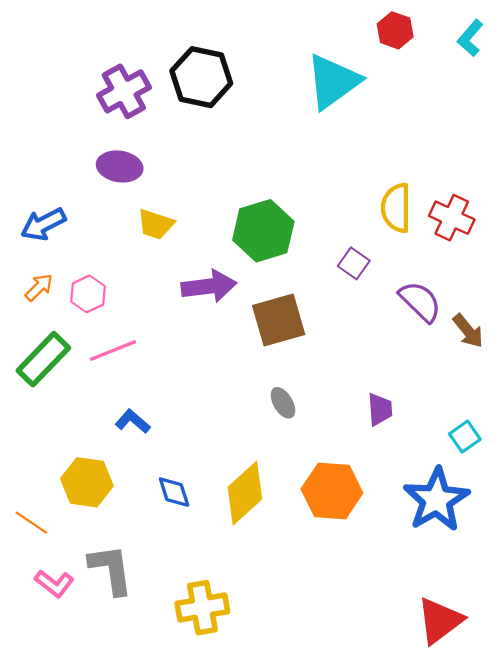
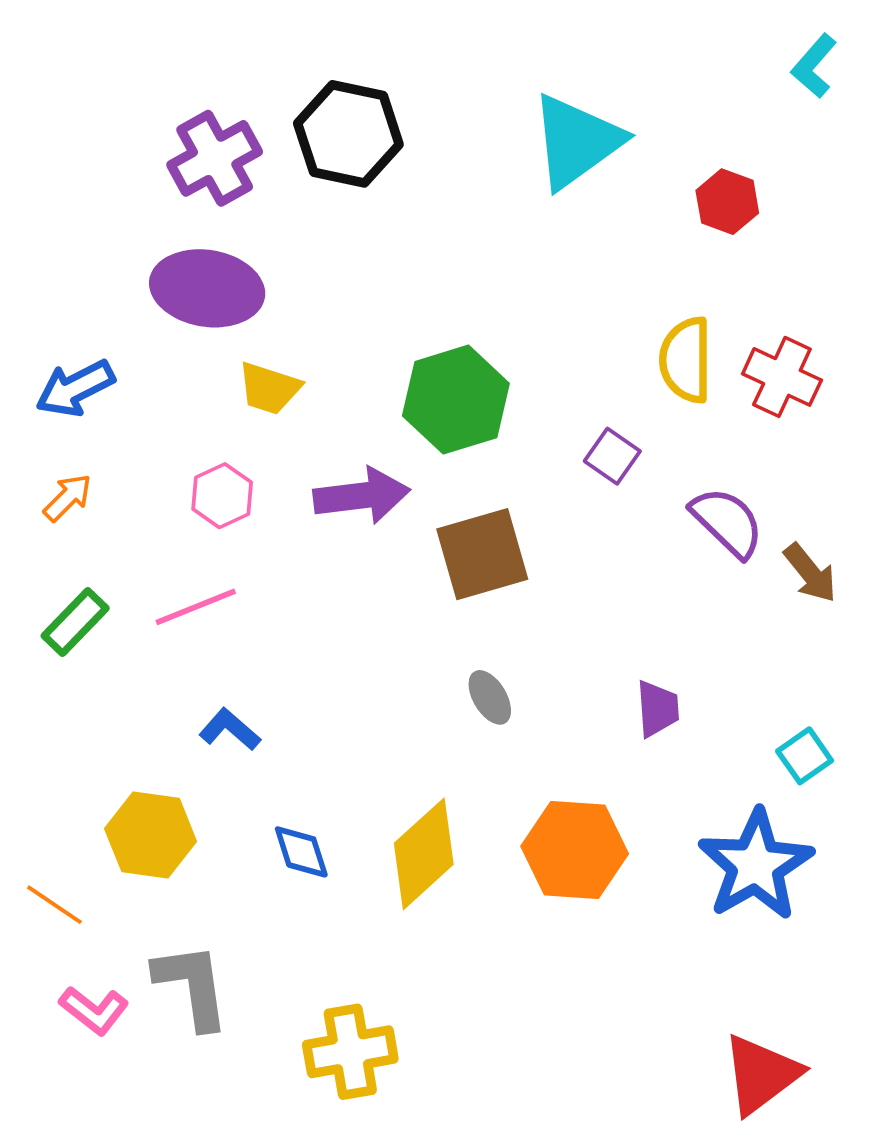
red hexagon: (395, 30) -> (727, 202), moved
purple ellipse: (120, 166) -> (207, 288), size x1.4
pink hexagon: (88, 294) -> (222, 496), moved
green rectangle: (43, 359) -> (75, 622), size x0.7

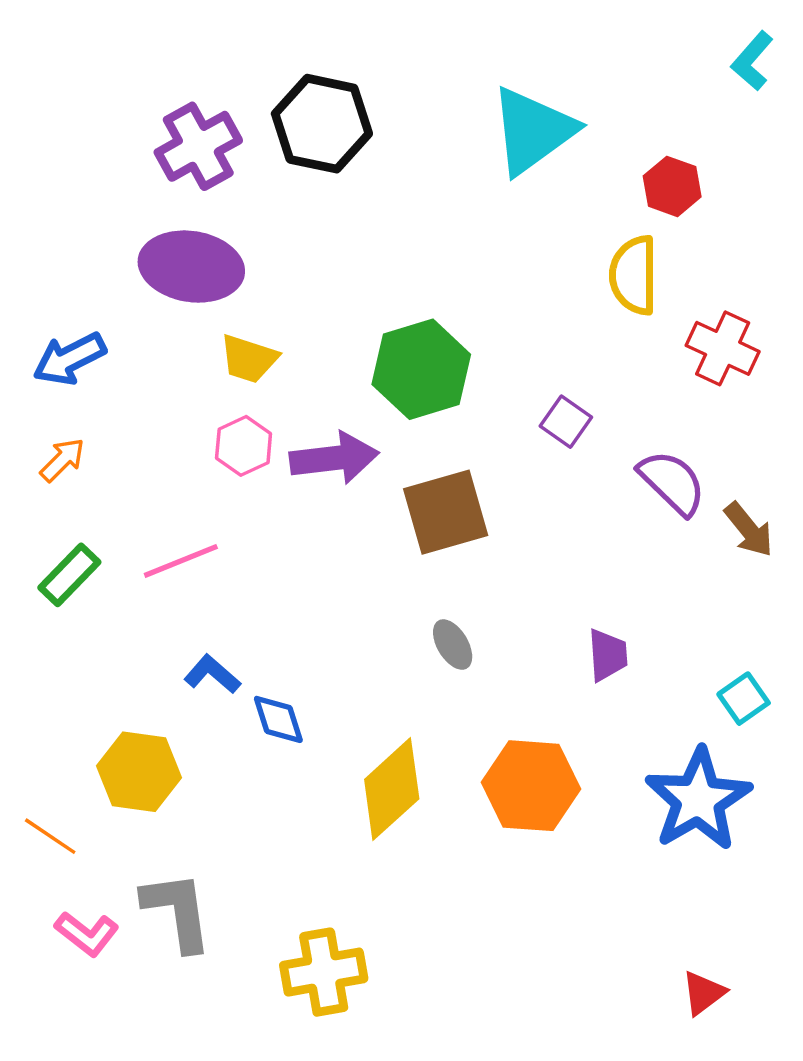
yellow semicircle: (686, 360) -> (634, 275), moved
pink hexagon: (222, 496) -> (244, 446), moved
blue diamond: (301, 852) -> (278, 719), moved
red triangle: (761, 1074) -> (703, 993), size x0.6

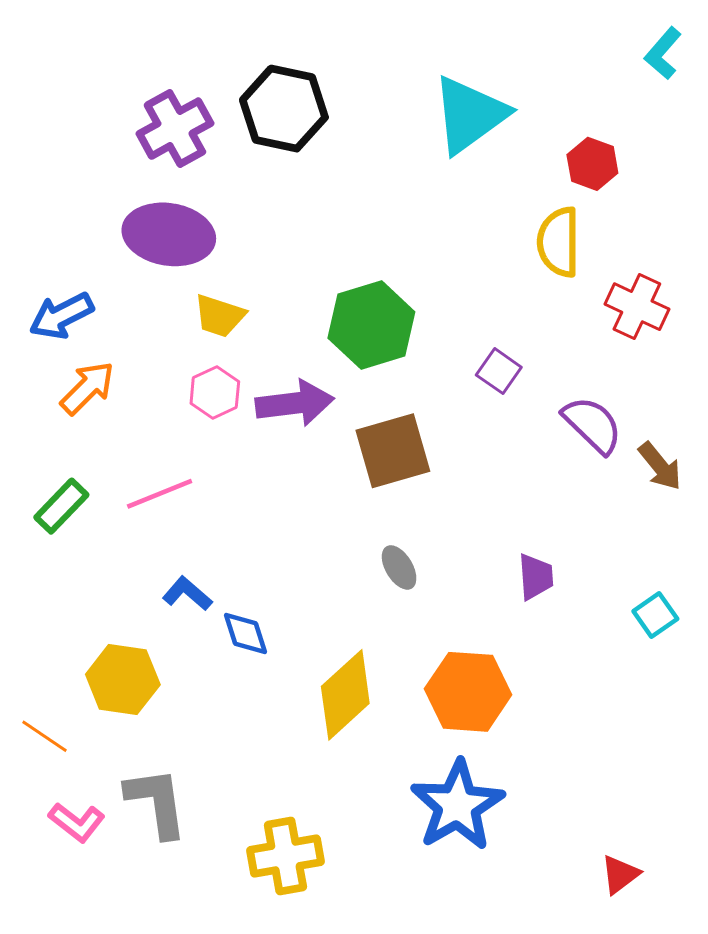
orange arrow: (62, 460) -> (87, 388), moved, size x1.4
blue star: (698, 800) -> (457, 805), moved

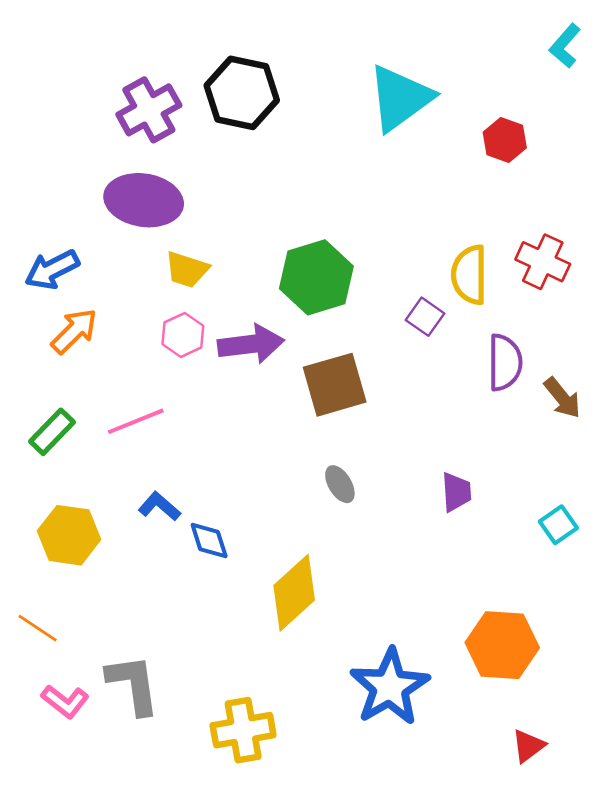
yellow semicircle: (559, 242) -> (469, 275), moved
purple semicircle: (592, 425) -> (505, 362), turned 46
yellow hexagon: (123, 680) -> (69, 535), moved
orange hexagon: (468, 692) -> (502, 645), moved

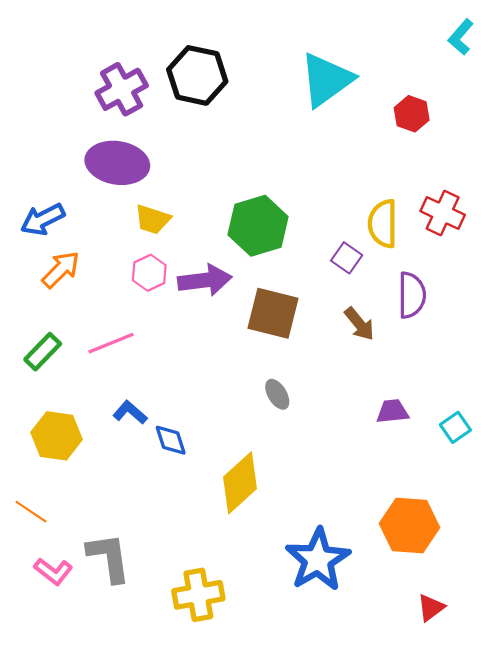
brown square: (335, 385) -> (273, 313), turned 30
brown arrow: (562, 398) -> (359, 324), moved
purple trapezoid: (456, 492) -> (392, 411), moved, turned -92

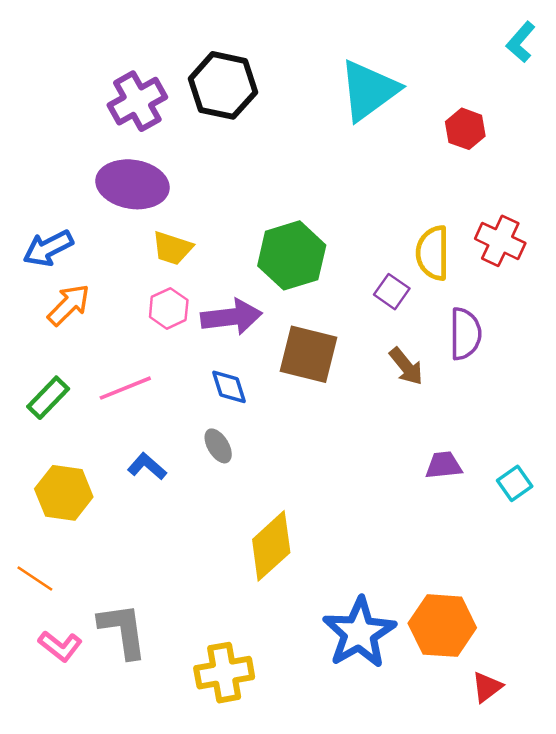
gray ellipse: (277, 394) -> (218, 446), moved
blue diamond: (171, 440) -> (229, 387), moved
orange hexagon: (410, 525) -> (442, 626), moved

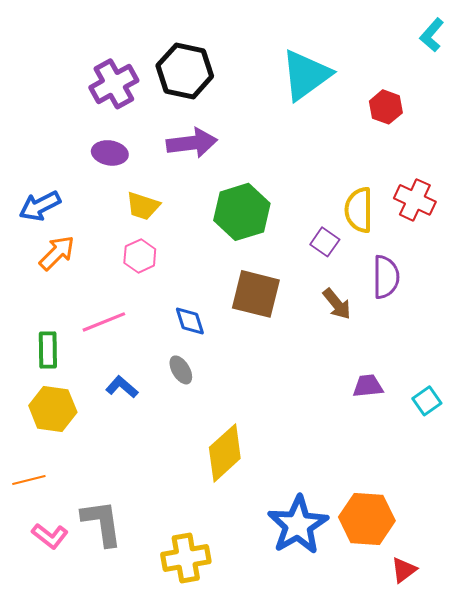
purple ellipse: (133, 184) -> (110, 153), size x0.6
purple arrow: (231, 317) -> (192, 143), moved
green rectangle: (48, 398) -> (48, 350), moved, turned -45
orange line: (35, 579) -> (29, 480), turned -48

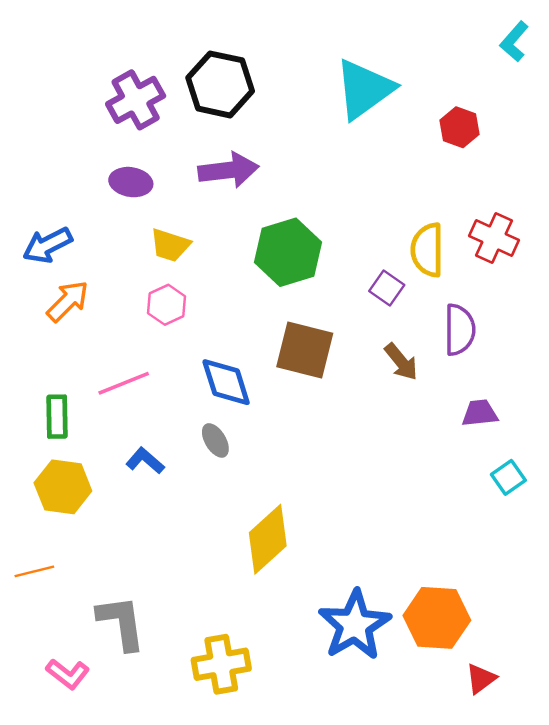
blue diamond: (190, 321) -> (226, 382), size x1.4
purple trapezoid: (368, 386) -> (480, 413), moved
pink L-shape: (50, 536) -> (68, 674), moved

